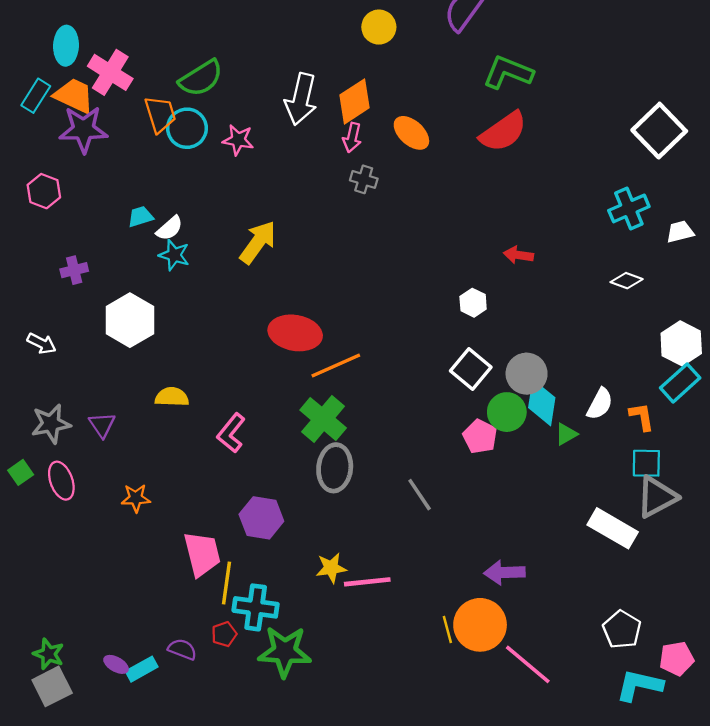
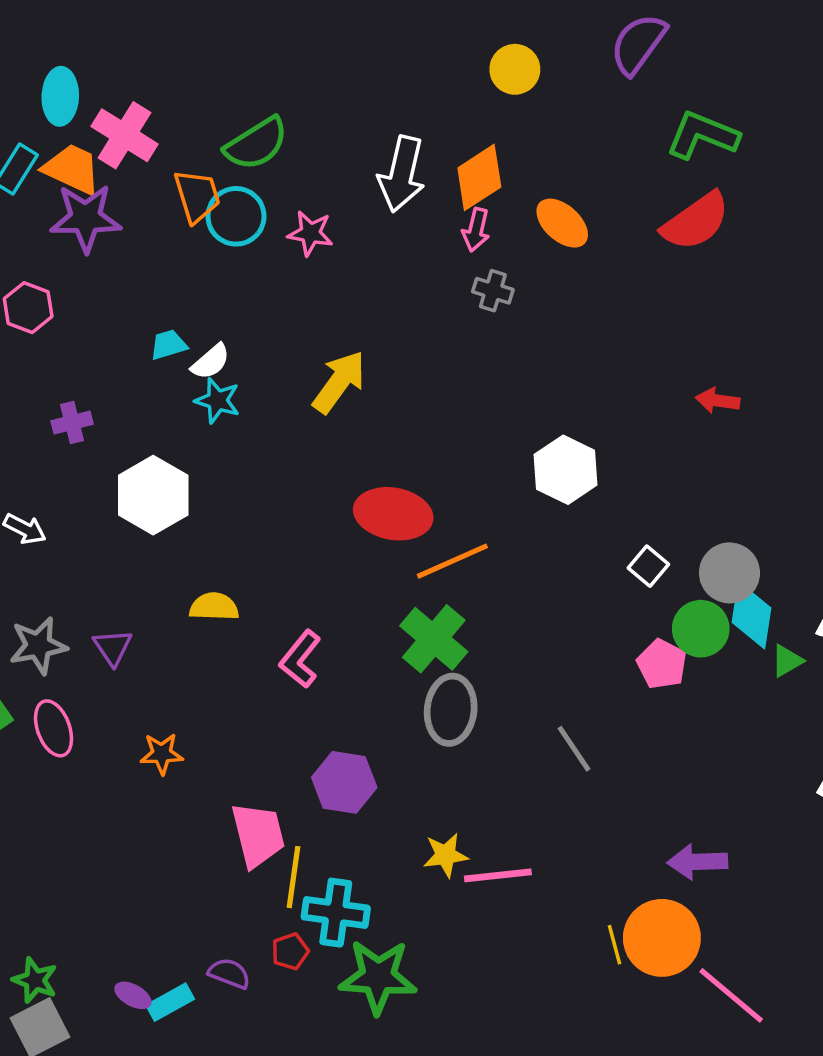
white hexagon: (473, 303) -> (566, 470), moved, size x1.6
white square: (471, 369) -> (648, 566), size x0.7

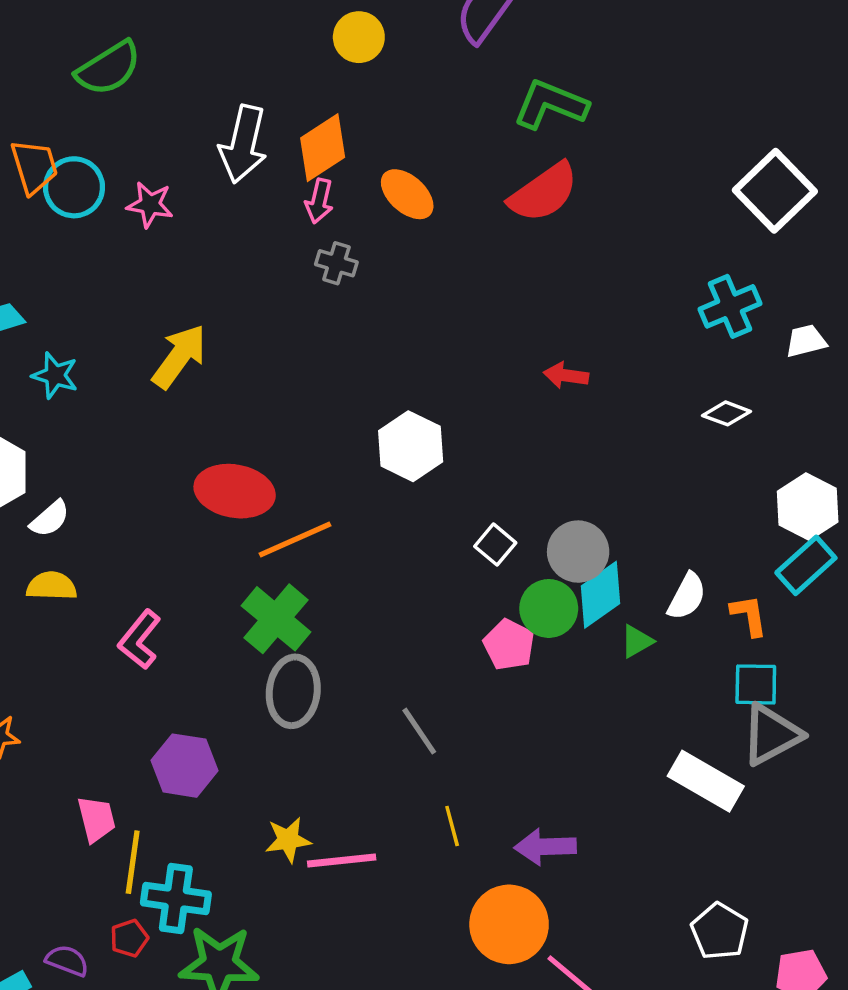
green semicircle: (256, 144) -> (109, 68), moved
white semicircle: (211, 362) -> (50, 519), moved
cyan diamond: (751, 615) -> (601, 595), turned 46
pink trapezoid: (258, 835) -> (96, 819), size x0.7
yellow line: (615, 945) -> (452, 826), moved

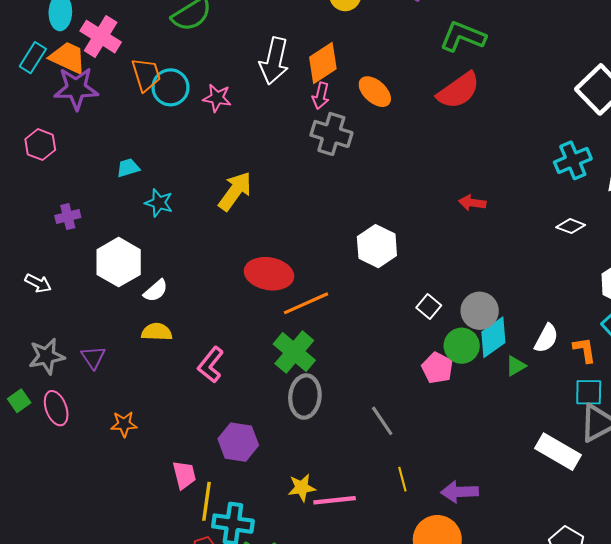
gray cross: (336, 263) -> (331, 134), size x1.6

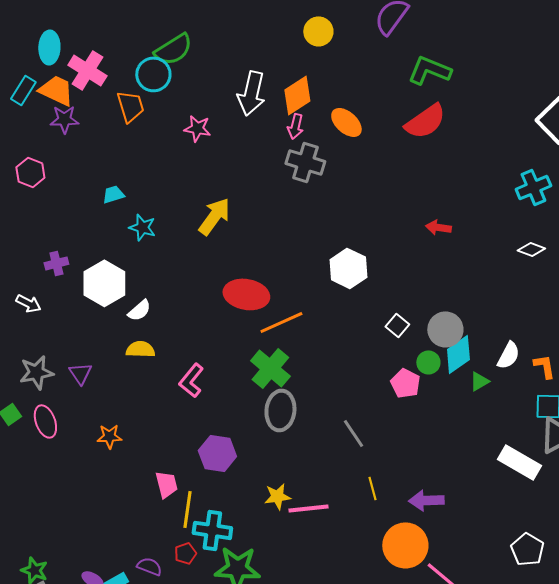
cyan circle: (170, 87) -> (153, 74), moved
purple star: (76, 88) -> (64, 119), size x0.7
purple cross: (68, 217) -> (56, 263), moved
green circle: (462, 346) -> (428, 362), size x0.7

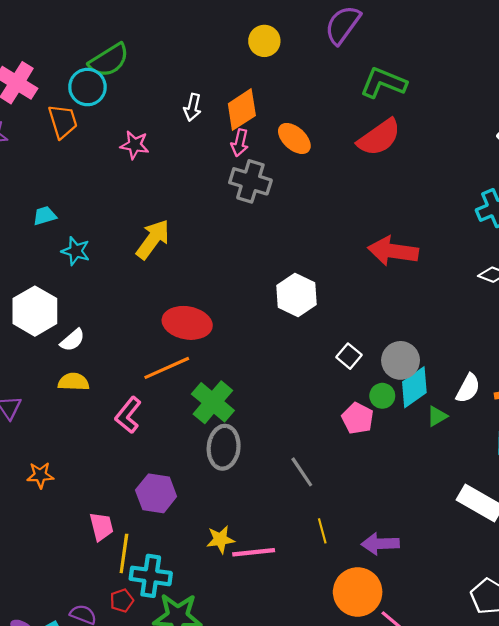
white arrow: (251, 93) -> (193, 107), size x0.6
red arrow: (438, 227) -> (393, 251), size x1.8
orange line: (281, 322) -> (167, 368), moved

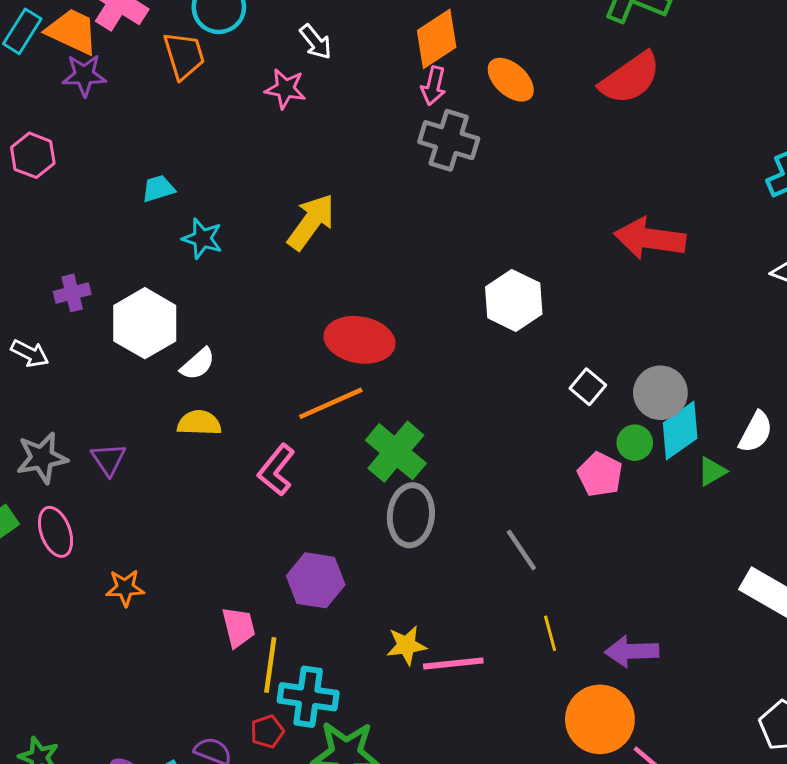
white arrow: (193, 107) -> (316, 42), moved, turned -52
orange star: (40, 475) -> (125, 588), moved

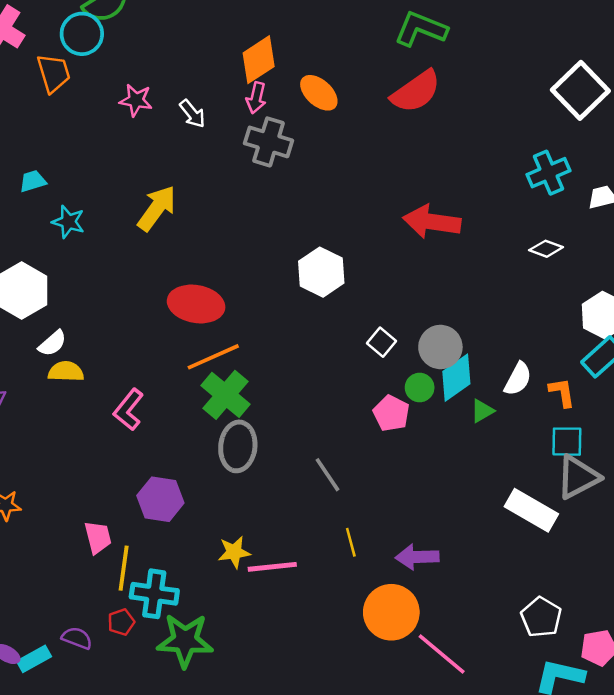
white arrow: (316, 42) -> (192, 114), moved
white semicircle: (198, 364) -> (52, 343), moved
orange line: (331, 403) -> (213, 357), moved

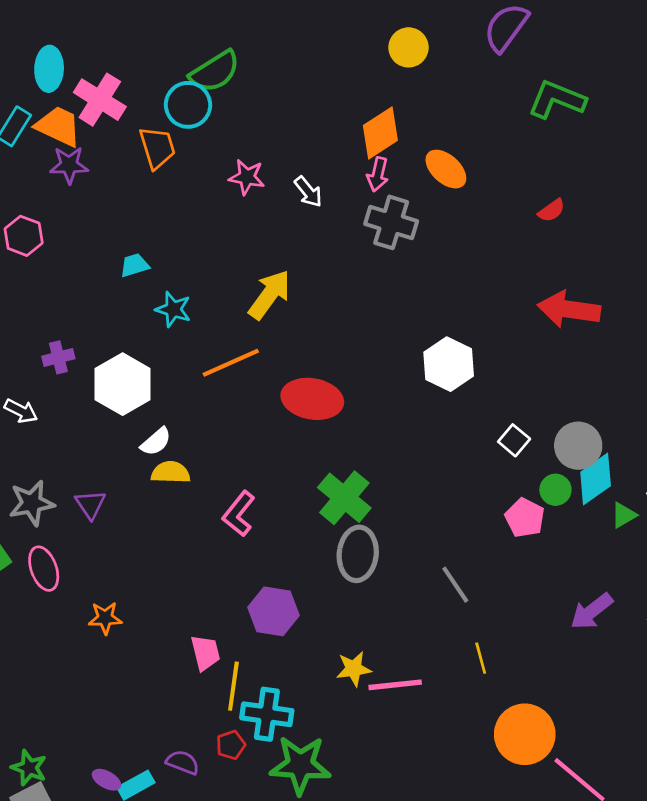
red semicircle: (416, 92) -> (551, 210), moved, size x0.5
orange line: (213, 357) -> (231, 363), moved
purple arrow: (417, 557) -> (592, 611), moved, turned -36

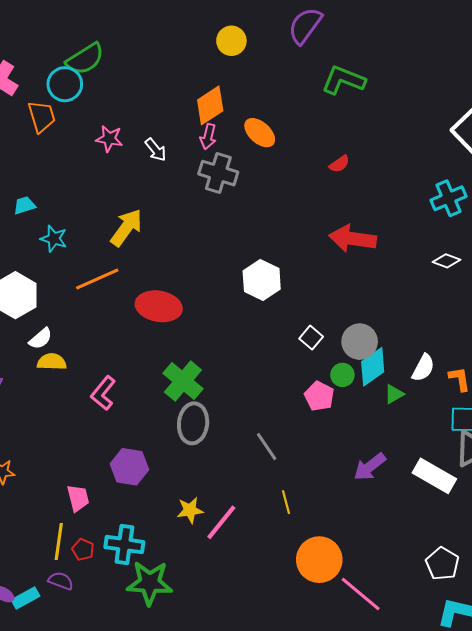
pink line: (395, 685) -> (221, 522), turned -45
yellow line: (233, 686) -> (59, 541), moved
red pentagon: (231, 745) -> (83, 550), moved, turned -30

